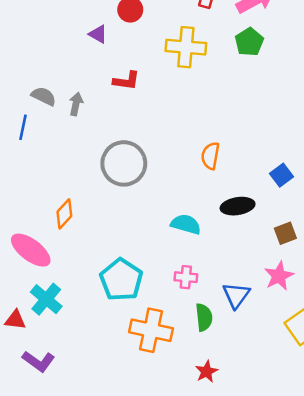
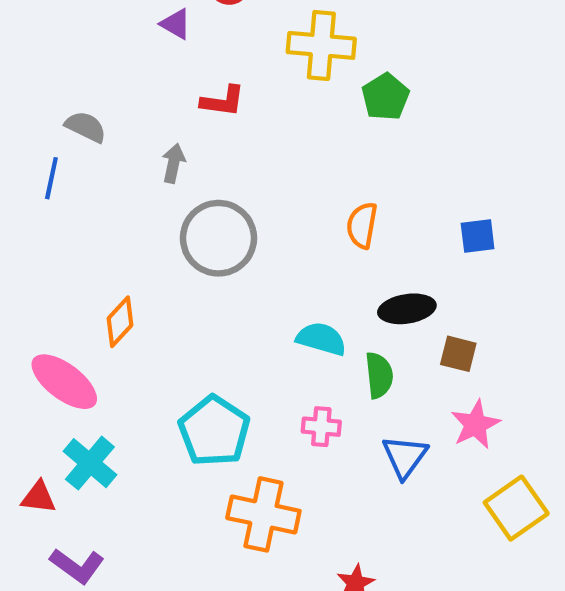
green pentagon: (249, 42) -> (386, 97), moved
gray arrow: (76, 104) -> (173, 163), moved
blue square: (282, 175) -> (478, 236), moved, turned 30
brown square: (285, 233) -> (458, 354), moved, turned 35
green semicircle: (204, 317) -> (379, 375), moved

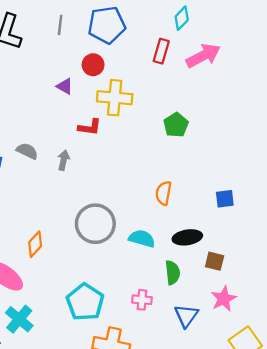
yellow cross: (321, 45) -> (115, 98), moved
gray semicircle: (86, 127) -> (27, 151), moved
gray circle: (218, 238) -> (95, 224), moved
cyan semicircle: (321, 339) -> (142, 238), moved

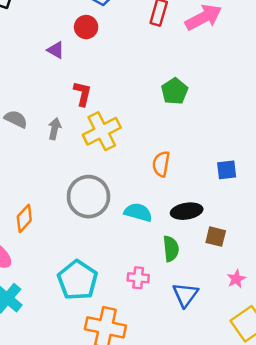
yellow cross: (115, 98) -> (102, 131), moved, turned -32
red L-shape: (90, 127) -> (82, 94), turned -85
pink star: (224, 299) -> (236, 279), moved, size x0.7

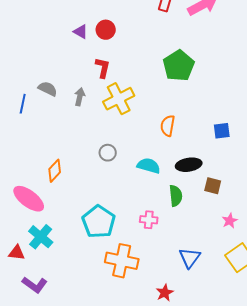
red circle: (86, 27) -> (106, 30), moved
green pentagon: (174, 91) -> (179, 66), size x1.4
gray circle: (88, 197) -> (108, 153), size x0.5
blue triangle: (185, 295) -> (190, 258), moved

